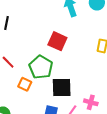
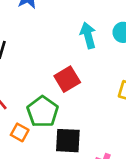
red square: (57, 41) -> (67, 79), turned 30

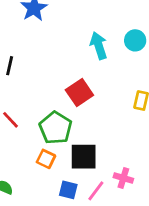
orange square: (20, 132) -> (46, 159), moved

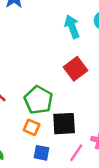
red square: (79, 92) -> (75, 69), moved
blue square: (68, 190) -> (41, 153), moved

